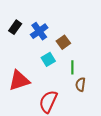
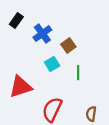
black rectangle: (15, 27) -> (16, 21), moved
brown semicircle: (80, 84) -> (91, 114), moved

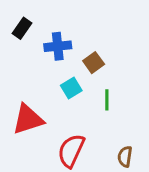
blue cross: (42, 34) -> (58, 46), turned 30

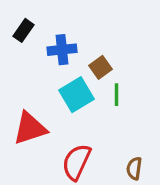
cyan square: (71, 88) -> (76, 95), size x1.5
green line: (107, 100) -> (117, 95), moved

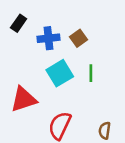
brown square: (101, 67) -> (78, 38), moved

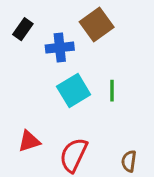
brown square: (78, 38) -> (97, 24), moved, size x1.5
red triangle: (24, 99) -> (29, 141), moved, size x0.7

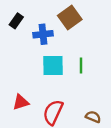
cyan square: (74, 91) -> (53, 65), turned 30
brown semicircle: (129, 161) -> (93, 117), turned 104

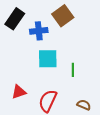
black rectangle: (16, 21) -> (15, 19), size x1.5
green line: (81, 65) -> (73, 70), moved

